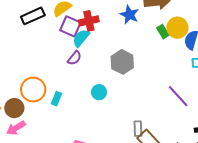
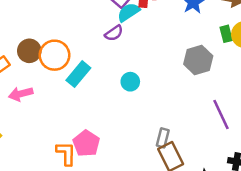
gray hexagon: (122, 62) -> (198, 60), moved
cyan rectangle: (56, 99) -> (78, 74), size x1.5
brown circle: (14, 108) -> (29, 51), moved

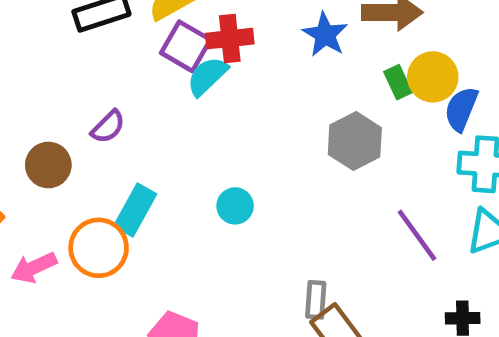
purple semicircle: (114, 33) -> (108, 127), moved
brown circle: (29, 51) -> (48, 165), moved
orange circle: (55, 55) -> (99, 248), moved

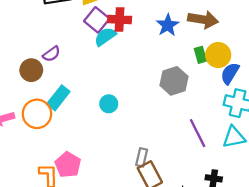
brown circle: (48, 165) -> (31, 70), moved

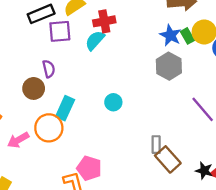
purple square: (97, 20) -> (60, 31), moved, turned -30
blue star: (168, 25) -> (170, 35), moved
purple semicircle: (51, 54) -> (49, 69), turned -54

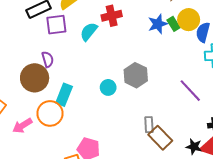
red cross: (104, 21) -> (112, 16), moved
blue star: (170, 35) -> (158, 24), turned 30
gray hexagon: (169, 66) -> (136, 75), moved
brown circle: (34, 88) -> (35, 78), size x1.4

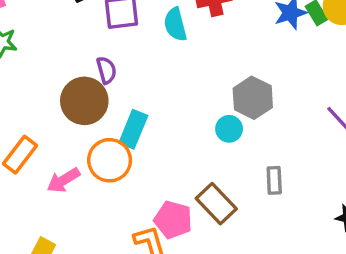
cyan semicircle: (89, 32) -> (175, 24), turned -54
cyan circle: (108, 87) -> (229, 129), moved
brown rectangle: (160, 138) -> (216, 204), moved

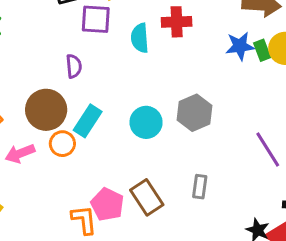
brown circle: (84, 101) -> (46, 110), moved
cyan circle: (229, 129) -> (146, 122), moved, size x1.4
orange circle: (110, 160) -> (62, 144), size x0.7

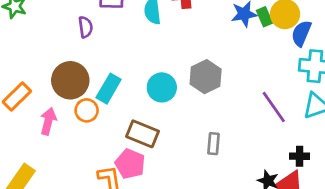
purple semicircle: (74, 66) -> (86, 27), moved
pink arrow: (20, 153) -> (48, 121), turned 128
brown rectangle: (147, 197) -> (143, 134), moved, turned -32

